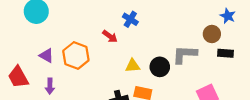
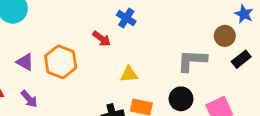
black rectangle: (225, 53) -> (241, 59), turned -42
black circle: (160, 67) -> (181, 99), moved
purple arrow: (50, 86) -> (29, 99), turned -42

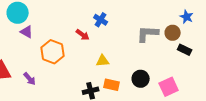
black rectangle: (241, 59) -> (185, 50), turned 64
gray L-shape: (192, 61) -> (148, 34), moved
purple triangle: (25, 62) -> (27, 32), moved

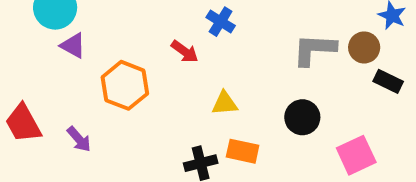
black circle: (141, 79) -> (302, 117), moved

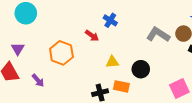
purple triangle: (73, 45) -> (18, 49), moved, turned 32
gray L-shape: (314, 49) -> (158, 35), turned 30
black circle: (302, 117) -> (141, 69), moved

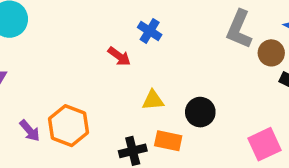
gray L-shape: (158, 35) -> (239, 29), moved, turned -100
orange hexagon: (61, 53) -> (69, 126), moved

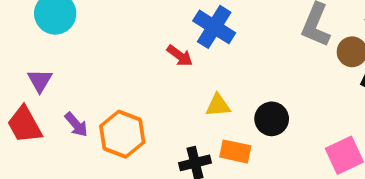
blue cross: (150, 31) -> (214, 27), size x1.5
purple arrow: (30, 131) -> (76, 125), moved

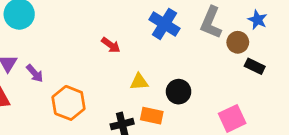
blue cross: (214, 27) -> (164, 24), moved
purple arrow: (76, 125) -> (35, 73), moved

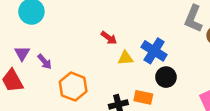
blue cross: (164, 24) -> (154, 51), moved
yellow triangle: (139, 82) -> (126, 58), moved

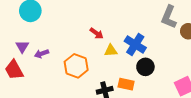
purple arrow: (45, 62) -> (42, 54), turned 112
orange hexagon: (73, 87) -> (76, 66), moved

